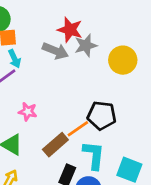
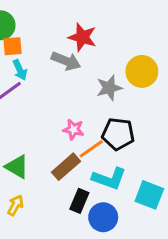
gray star: (86, 46) -> (109, 88), moved
pink star: (28, 112) -> (73, 129), moved
cyan L-shape: (94, 155) -> (109, 179), turned 104

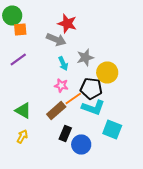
cyan arrow: (20, 70) -> (63, 64), moved
yellow circle: (142, 71) -> (107, 72), moved
cyan L-shape: (109, 179) -> (93, 108), moved

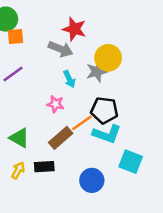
yellow circle: (107, 72) -> (108, 58), moved
pink star: (61, 86) -> (56, 104), moved
black rectangle: (65, 134) -> (44, 167), moved, turned 63

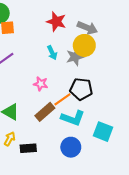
gray arrow: (61, 49) -> (87, 28), moved
cyan arrow: (69, 79) -> (52, 53), moved
cyan L-shape: (107, 134) -> (73, 118), moved
black rectangle: (44, 167) -> (28, 148), moved

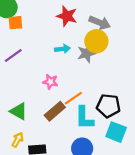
cyan arrow: (52, 53) -> (62, 49), turned -72
black pentagon: (81, 89) -> (108, 106), moved
cyan L-shape: (73, 118) -> (84, 118), turned 70

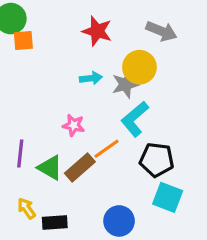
gray arrow: (100, 23) -> (161, 31), moved
purple line: (13, 55) -> (20, 153), moved, turned -48
green triangle: (19, 111) -> (50, 168), moved
cyan L-shape: (84, 118) -> (135, 119), moved, turned 50
yellow arrow: (18, 140) -> (27, 208), turned -64

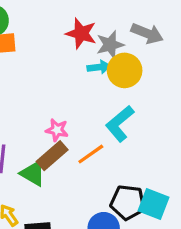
cyan arrow: (91, 78) -> (99, 67), moved
gray star: (125, 84) -> (110, 45), moved
black pentagon: (157, 160) -> (128, 202), moved
brown rectangle: (80, 168) -> (52, 156), moved

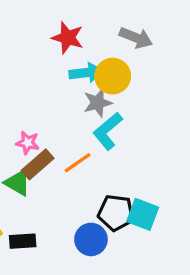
gray star: (110, 45) -> (98, 103), moved
cyan arrow: (99, 67) -> (86, 73), size x1.4
pink star: (57, 130) -> (28, 143), moved

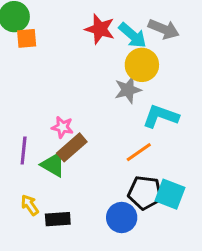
cyan arrow: (86, 73) -> (133, 35), moved, turned 48
cyan L-shape: (108, 131) -> (161, 116), moved, turned 60
orange line: (78, 163) -> (139, 152), moved

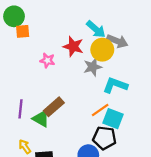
red star: (100, 29) -> (73, 46), moved
gray arrow: (164, 29) -> (117, 41), moved
pink star: (62, 127) -> (47, 60), moved
cyan square: (170, 194) -> (113, 119), moved

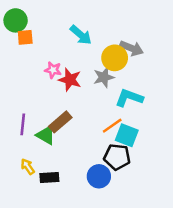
cyan arrow: (96, 29) -> (81, 35), moved
red star: (73, 46) -> (70, 80), moved

